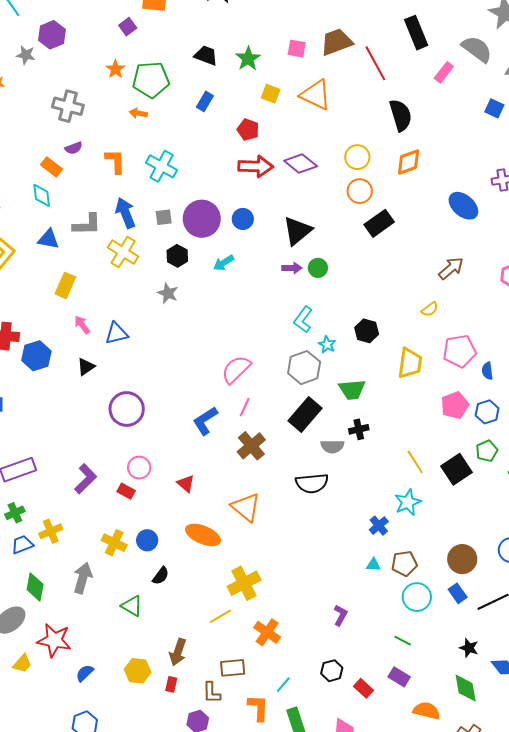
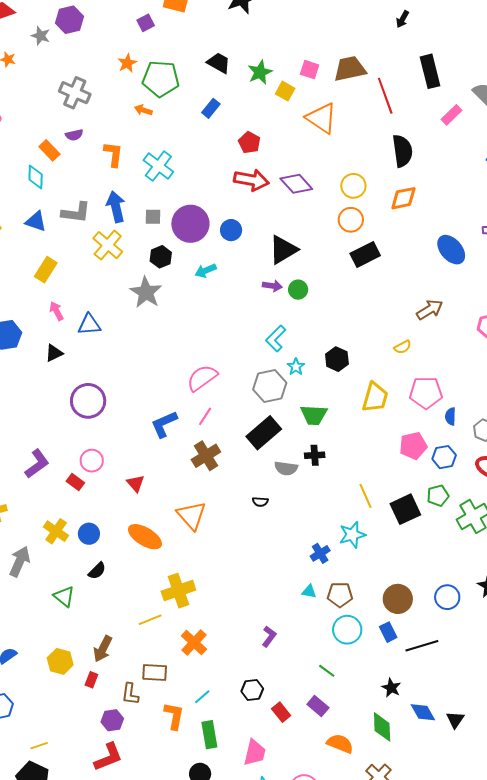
yellow square: (271, 94) -> (285, 91), moved
gray star: (168, 293) -> (146, 292), size x1.5
black semicircle: (312, 483) -> (260, 502), size x0.5

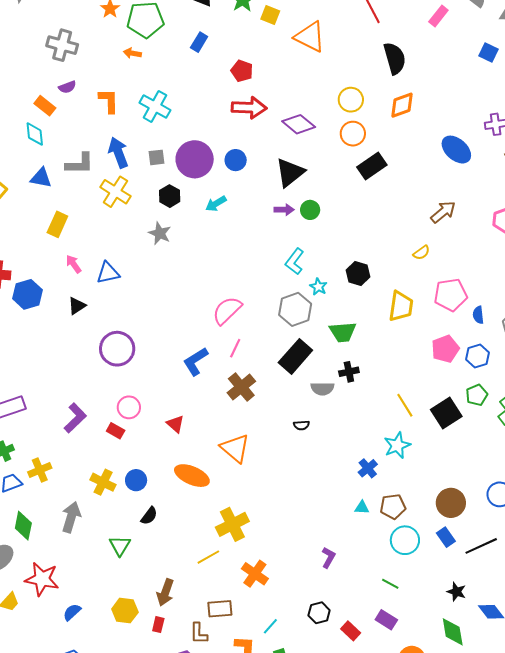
purple diamond: (296, 184) -> (299, 124), moved
gray star: (146, 292) -> (160, 233), size x0.7
green triangle: (64, 596) -> (120, 546), turned 30

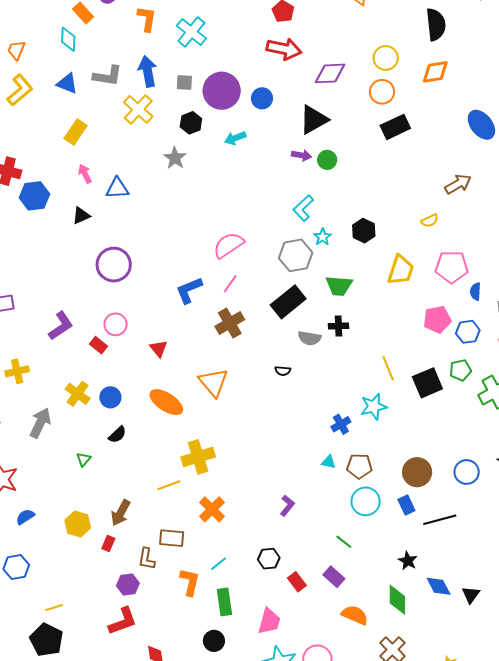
purple diamond: (299, 124) -> (330, 73), turned -52
green triangle: (120, 546) -> (84, 459), size x0.7

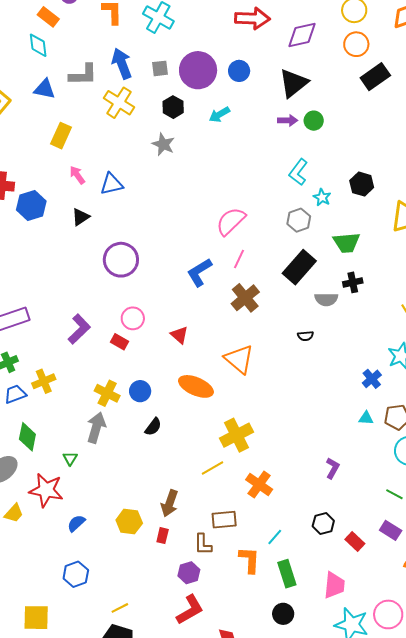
gray hexagon: (296, 255) -> (299, 220), size x0.7
gray arrow: (40, 423) -> (96, 428), moved
green triangle: (84, 459) -> (70, 458), moved

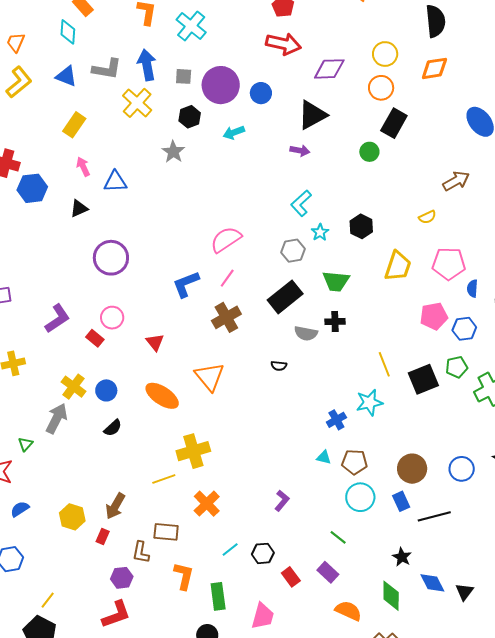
black rectangle: (375, 77) -> (394, 123), turned -36
green circle: (314, 121) -> (369, 152), moved
cyan line: (275, 537) -> (230, 550), moved
yellow line: (120, 608) -> (48, 600), turned -36

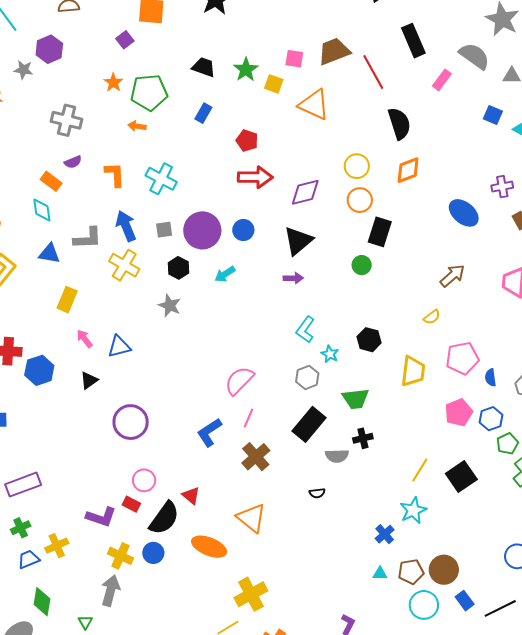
purple L-shape: (57, 318) -> (101, 517), moved, turned 64
yellow line: (384, 364) -> (420, 470), turned 65
green pentagon: (457, 367) -> (507, 444), moved
black semicircle: (113, 428) -> (164, 518), moved, size x1.8
brown circle: (412, 469) -> (444, 570), moved

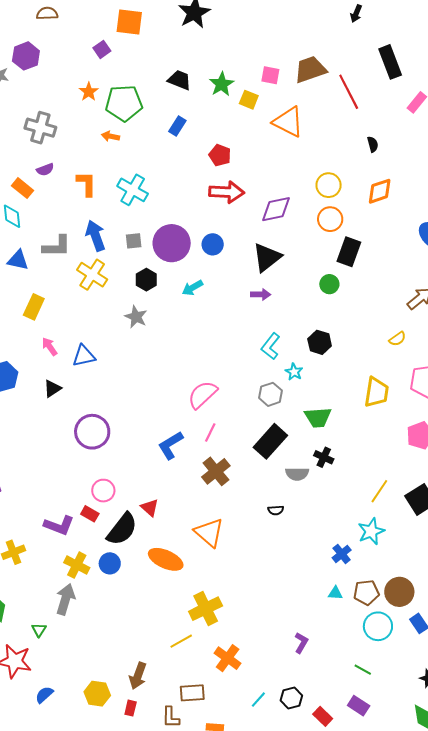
black semicircle: (399, 124) -> (373, 144), size x0.5
black hexagon: (369, 340) -> (320, 342), moved
black cross: (363, 438) -> (324, 457), turned 36

